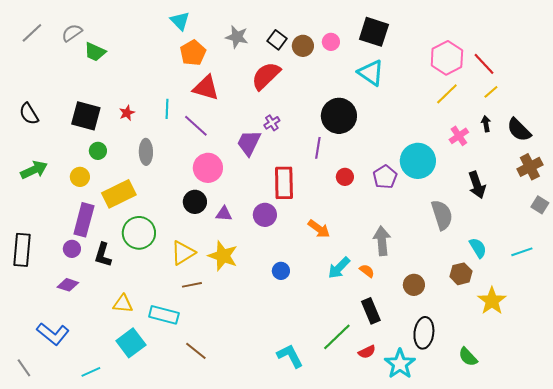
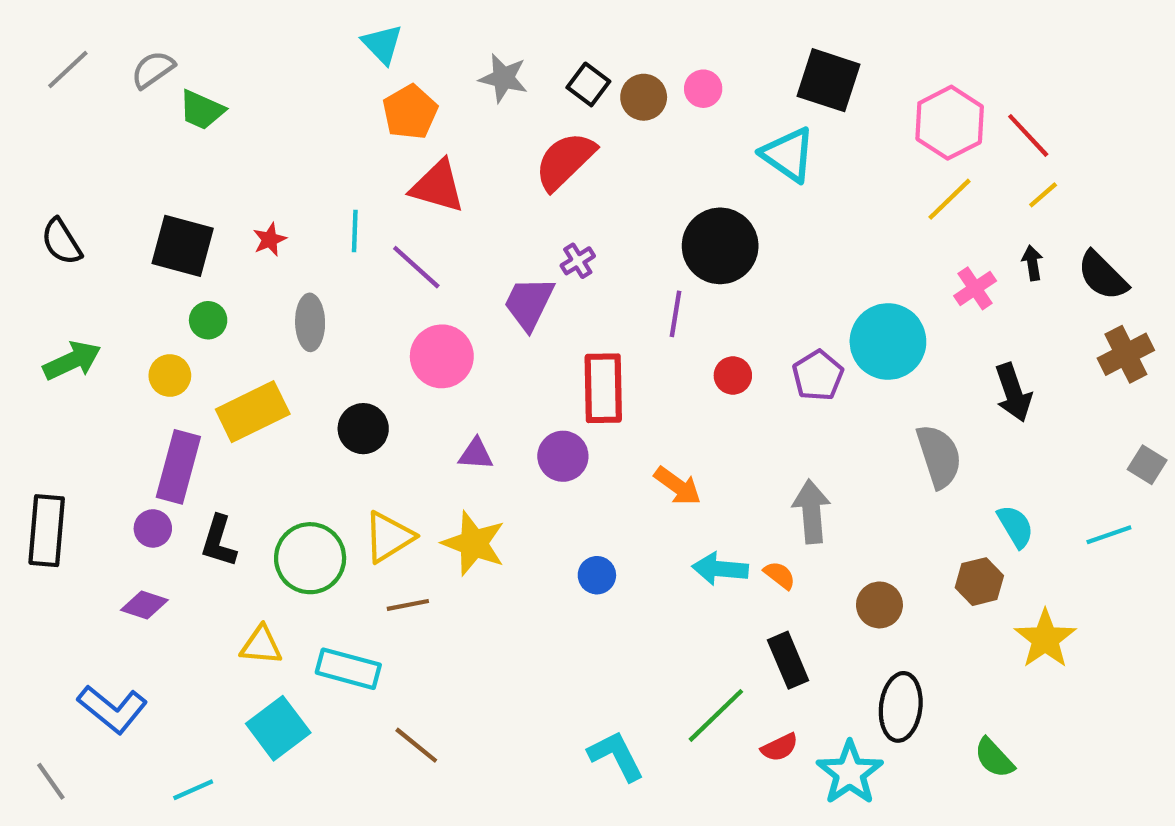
black square: (374, 32) -> (828, 80), moved
black circle: (195, 202) -> (363, 429), moved
gray square: (540, 205) -> (1147, 465), moved
green circle: (139, 233) -> (310, 558), moved
cyan arrow: (339, 268) -> (720, 569), turned 50

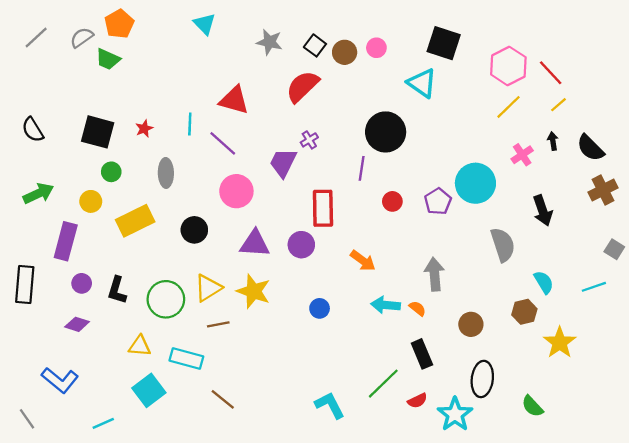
orange pentagon: (410, 112) -> (119, 24), moved
purple triangle: (476, 454) -> (255, 244), size x1.6
purple rectangle: (178, 467) -> (66, 241), moved

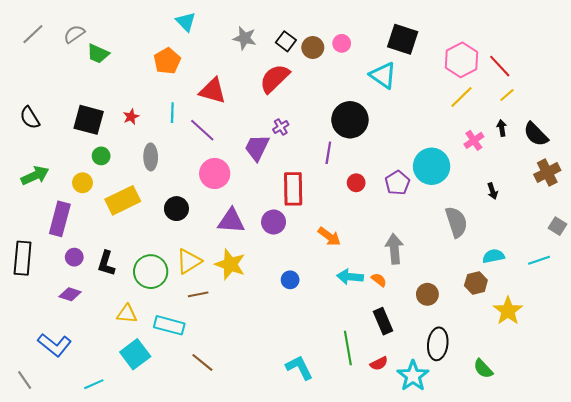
orange pentagon: (119, 24) -> (167, 61), moved
black arrow: (543, 211) -> (492, 191), size x0.6
cyan semicircle: (544, 282) -> (494, 256), turned -70
green line: (383, 384) -> (348, 348), turned -56

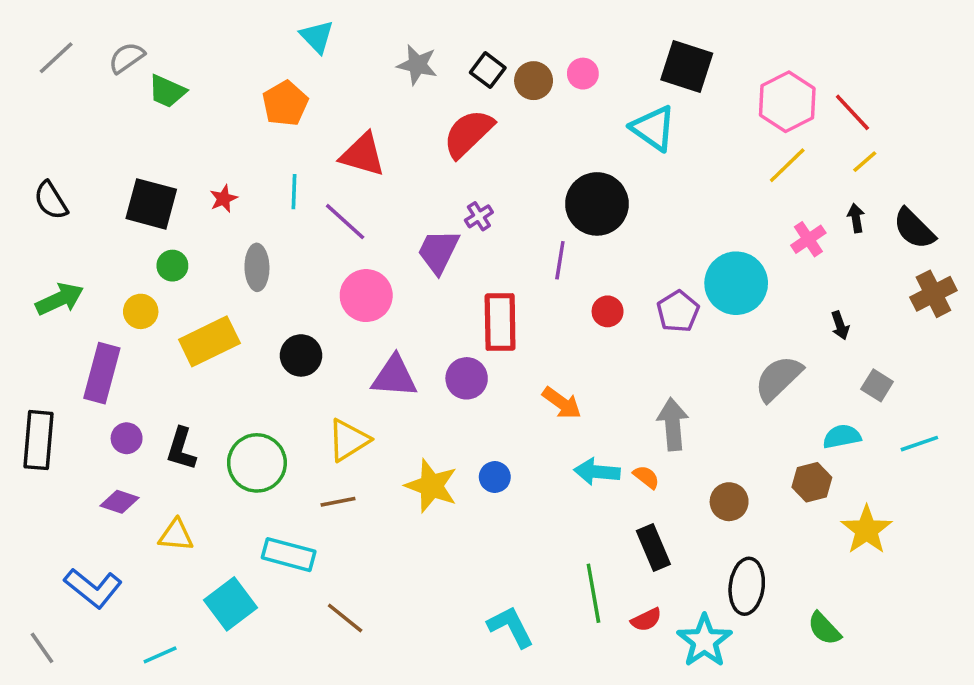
gray semicircle: (456, 222) -> (778, 378), turned -116
gray square: (558, 226) -> (877, 385), moved
yellow triangle: (189, 261) -> (349, 440), moved
yellow star: (230, 264) -> (431, 486), moved
yellow triangle: (127, 314) -> (176, 535), moved

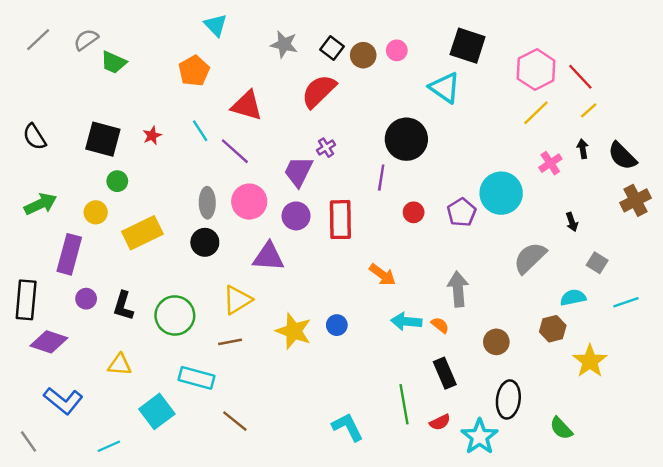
cyan line: (294, 192) -> (200, 131), turned -35
gray ellipse: (257, 267) -> (207, 203), moved
purple circle: (467, 378) -> (296, 216), moved
purple diamond: (120, 502) -> (49, 342), moved, size x1.4

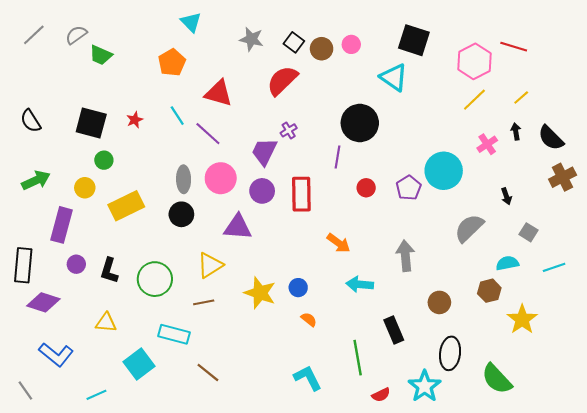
red line: (580, 77) -> (514, 47), moved, turned -30
orange semicircle: (440, 325) -> (309, 319), moved
red semicircle: (440, 422) -> (381, 395), moved
green semicircle: (561, 428) -> (497, 379), size x1.5

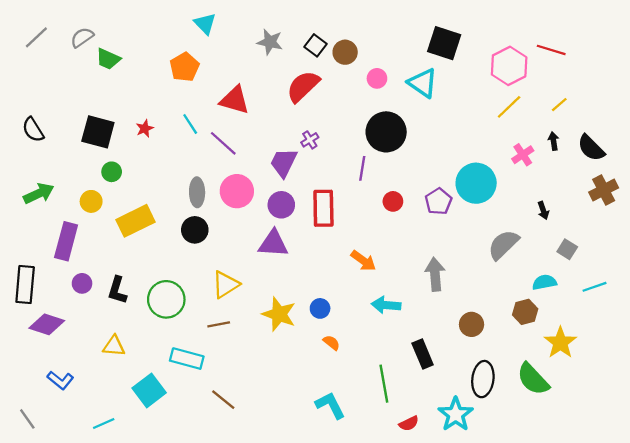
pink circle: (351, 44) -> (377, 78), moved
purple triangle: (238, 227) -> (273, 244), moved
blue L-shape: (56, 354) -> (60, 380), size x0.7
green semicircle: (497, 379) -> (533, 379), moved

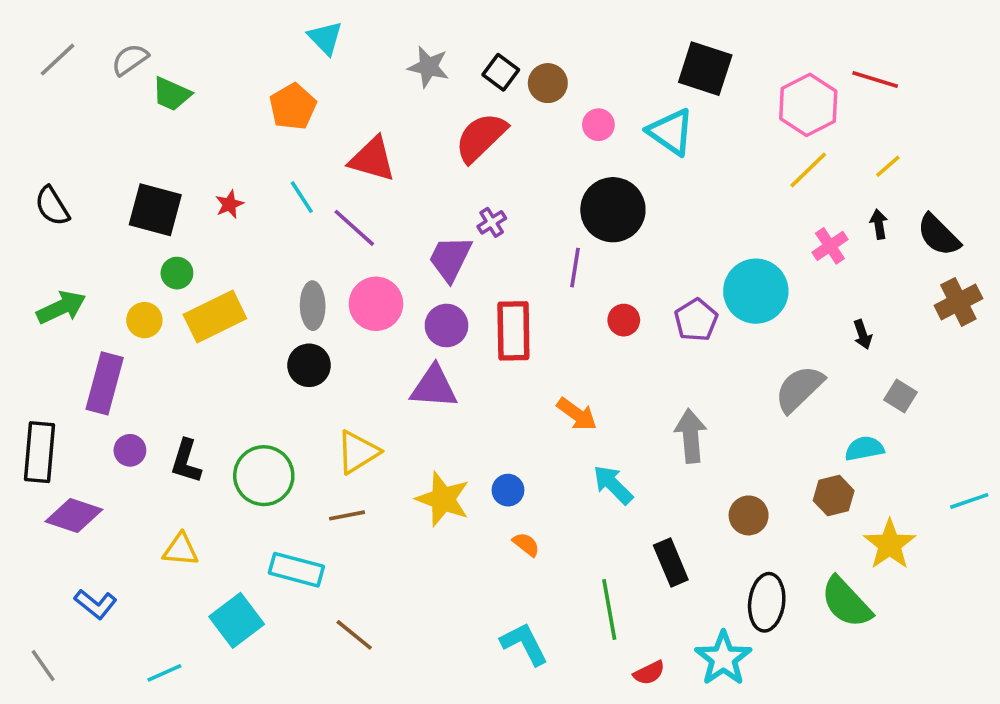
yellow rectangle: (136, 221) -> (215, 316), moved
cyan line: (595, 287) -> (969, 501), moved
cyan arrow: (386, 305) -> (613, 485), turned 40

